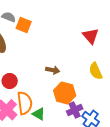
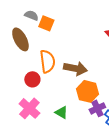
brown arrow: (53, 70) -> (75, 68), size x1.6
orange semicircle: (25, 103) -> (47, 61), moved

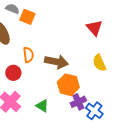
orange semicircle: (47, 61) -> (28, 55), size x0.7

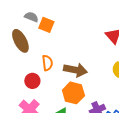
orange hexagon: (68, 85) -> (73, 93), moved

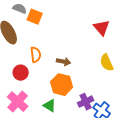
brown arrow: (75, 70) -> (64, 62), size x0.6

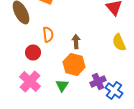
brown arrow: (64, 62) -> (76, 41), turned -104
green triangle: (50, 106) -> (62, 85), turned 32

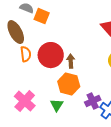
orange semicircle: (48, 34) -> (26, 54), moved
red circle: (33, 52) -> (51, 55), moved, size x1.6

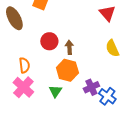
orange semicircle: (26, 54) -> (24, 65), moved
red circle: (51, 55) -> (49, 41), size x0.7

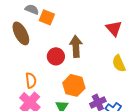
brown arrow: (69, 47) -> (76, 46), moved, size x1.5

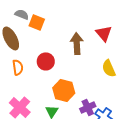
brown arrow: (76, 46) -> (77, 43), moved
orange semicircle: (31, 80) -> (18, 67), moved

